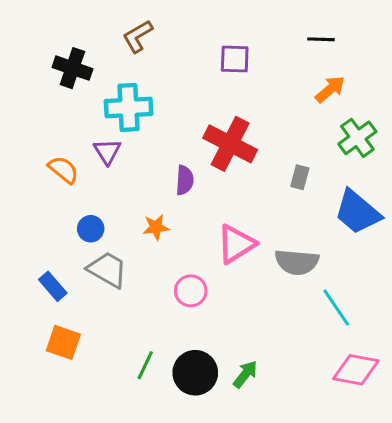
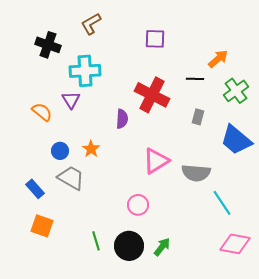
black line: (321, 39) -> (195, 79), moved
orange star: (156, 227) -> (91, 149), moved, turned -30
pink circle: (191, 291) -> (138, 205), moved
green line: (145, 365) -> (96, 241), turned -42

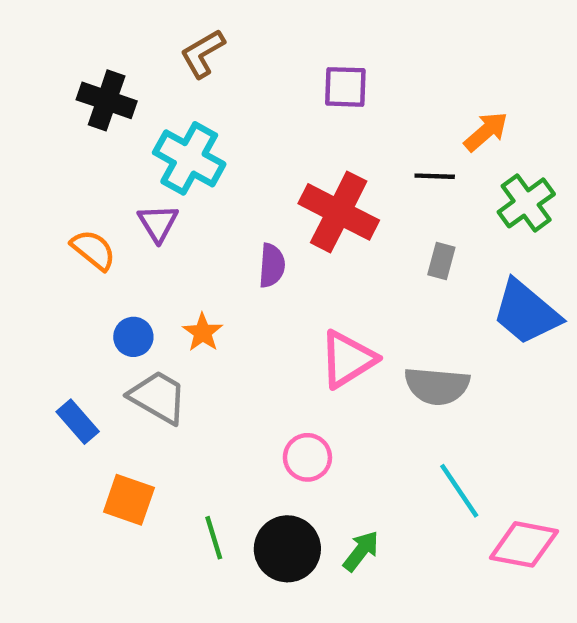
cyan cross: (85, 71) -> (189, 158), turned 32
cyan line: (222, 203) -> (459, 491), moved
orange square: (42, 226) -> (129, 500), moved

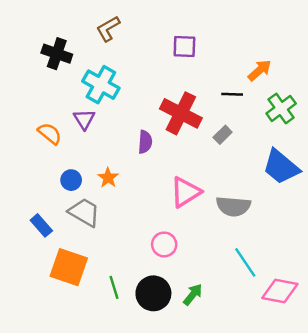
gray rectangle: (441, 261) -> (223, 135), moved, turned 30
orange square: (129, 500) -> (69, 267), size x1.4

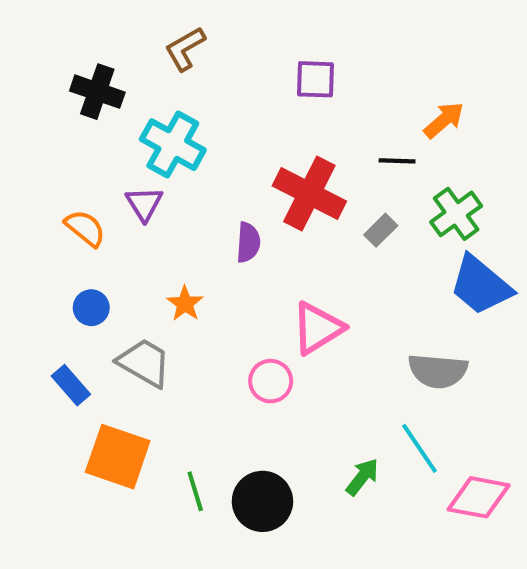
green cross: (281, 108) -> (456, 214), moved
blue circle: (71, 180) -> (91, 308), moved
gray semicircle: (233, 206) -> (438, 371), moved
pink circle: (164, 244) -> (271, 381), moved
green arrow: (193, 295) -> (362, 477), moved

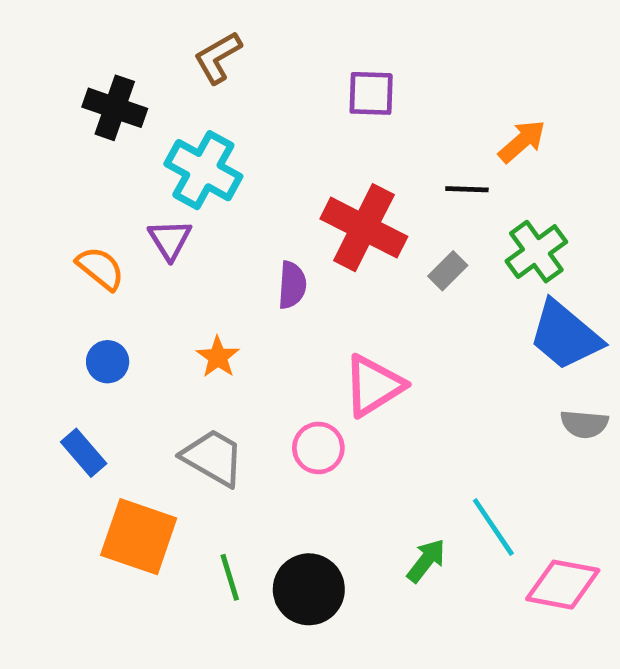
gray trapezoid: (144, 363) -> (213, 458), moved
gray semicircle: (438, 371) -> (584, 424), moved, size x0.7

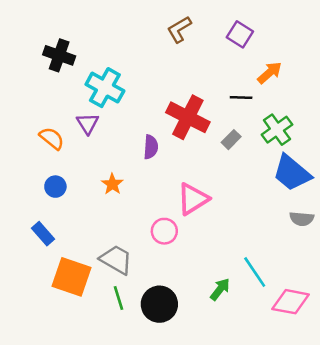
brown L-shape: (218, 57) -> (179, 29), moved
purple square: (371, 93) -> (240, 34), moved, turned 30
gray trapezoid: (213, 458) -> (116, 260), moved

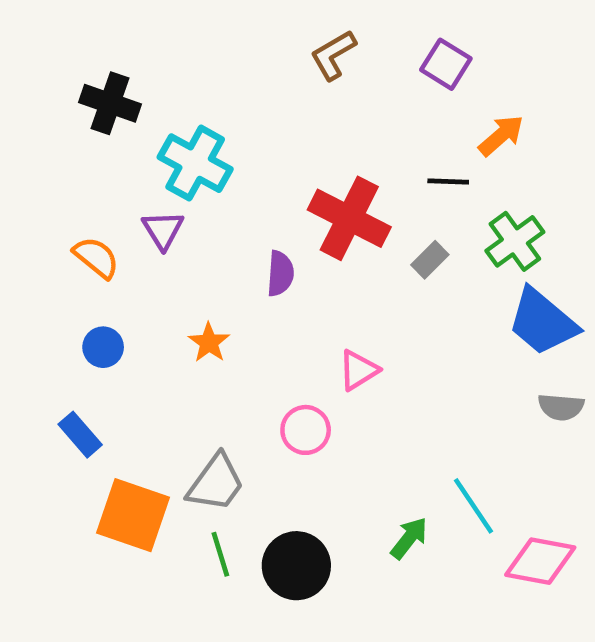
pink triangle: (193, 199) -> (358, 370), size x0.7
gray trapezoid: (116, 260) -> (216, 483), turned 96

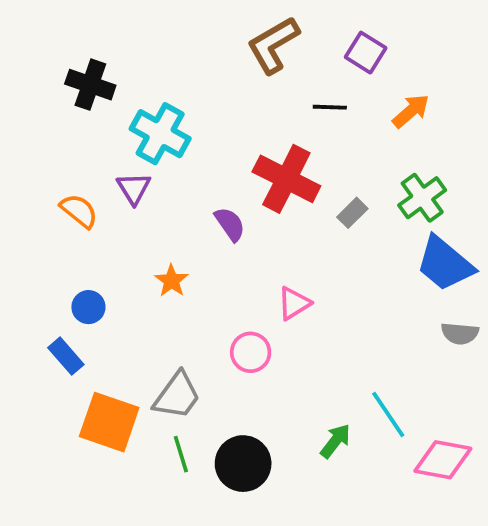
brown L-shape: (333, 55) -> (273, 45), size x1.4
black line: (448, 182) -> (330, 107), moved
purple semicircle: (280, 274) -> (230, 224), turned -39
blue circle: (103, 347) -> (88, 307), moved

